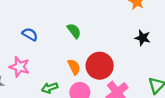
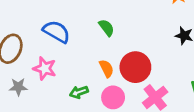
blue semicircle: (30, 34) -> (56, 32), size x1.5

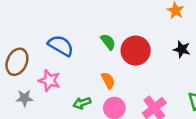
red circle: (135, 67) -> (136, 51), moved

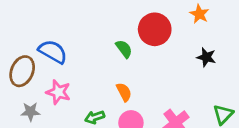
blue semicircle: (61, 46) -> (53, 52), moved
red circle: (136, 51) -> (155, 29), moved

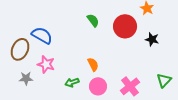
red circle: (155, 29) -> (125, 26), moved
green semicircle: (124, 49) -> (93, 20), moved

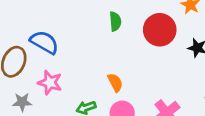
green semicircle: (93, 20) -> (115, 21), turned 32

